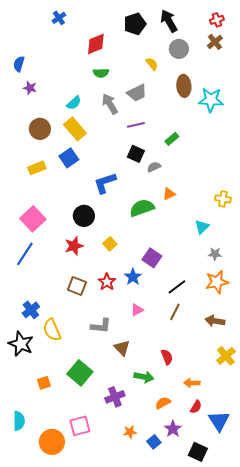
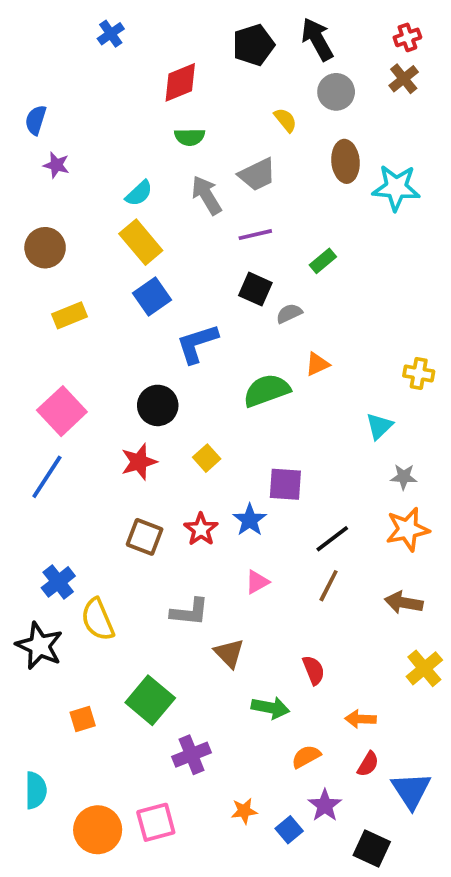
brown circle: (40, 129) -> (45, 248), moved
blue square: (69, 158) -> (152, 297), moved
purple square: (152, 258) -> (285, 484), turned -30
purple cross: (115, 397) -> (192, 755), moved
pink square: (80, 426) -> (156, 822), moved

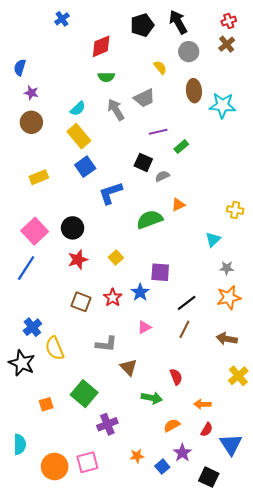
purple line: (255, 235) -> (158, 132), moved
brown circle: (45, 248) -> (31, 122), moved
black circle: (158, 405) -> (73, 228), moved

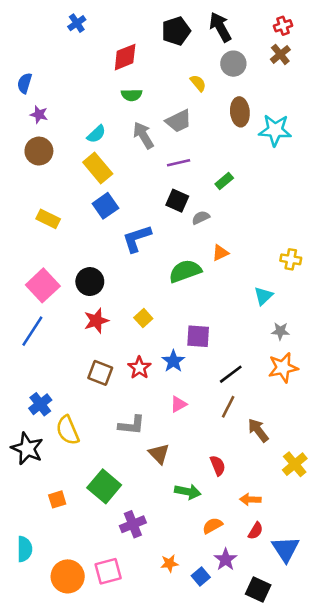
purple line: (158, 132) -> (179, 163), moved
yellow rectangle: (39, 177) -> (48, 219), turned 48
brown arrow: (227, 339) -> (258, 430), moved, turned 42

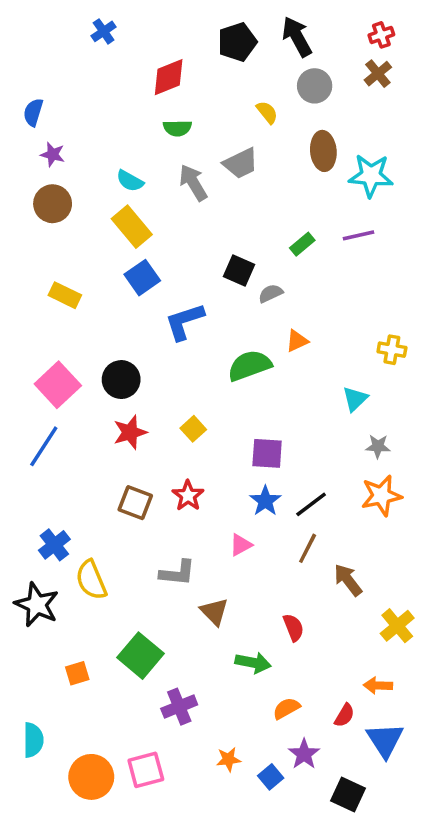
cyan semicircle: (96, 134) -> (130, 181), turned 72
purple line: (179, 163) -> (359, 235), moved
blue star: (173, 361) -> (265, 501), moved
orange arrow: (250, 499) -> (378, 685), moved

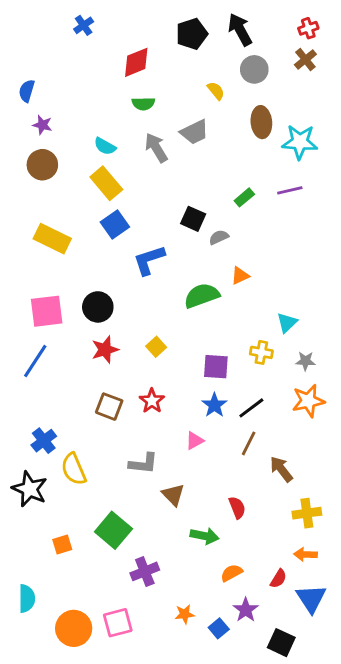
yellow rectangle: (65, 295) -> (52, 239), size x1.4
yellow cross: (392, 350) -> (261, 352), moved
pink square: (58, 385) -> (47, 311), turned 36
yellow cross: (397, 626) -> (307, 513), moved, turned 32

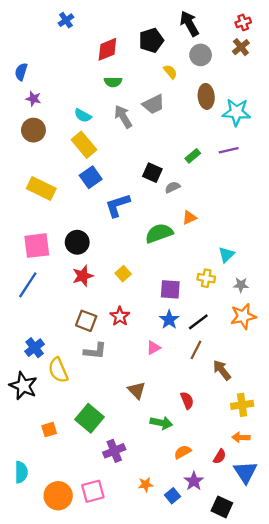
black pentagon: (192, 34) -> (151, 40), moved
gray L-shape: (143, 463) -> (95, 351), moved

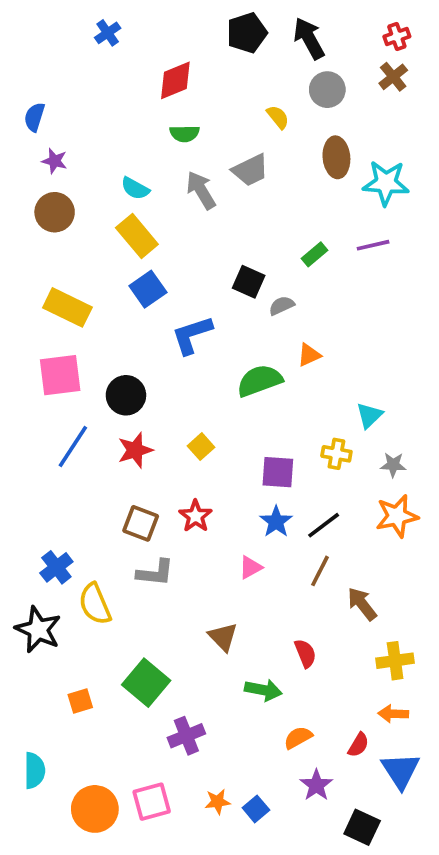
black pentagon: (151, 40) -> (247, 33), moved
pink square: (37, 246) -> (60, 375), moved
blue line: (28, 285) -> (73, 447), moved
orange star: (146, 485) -> (217, 802), moved
blue square: (173, 496) -> (256, 809), moved

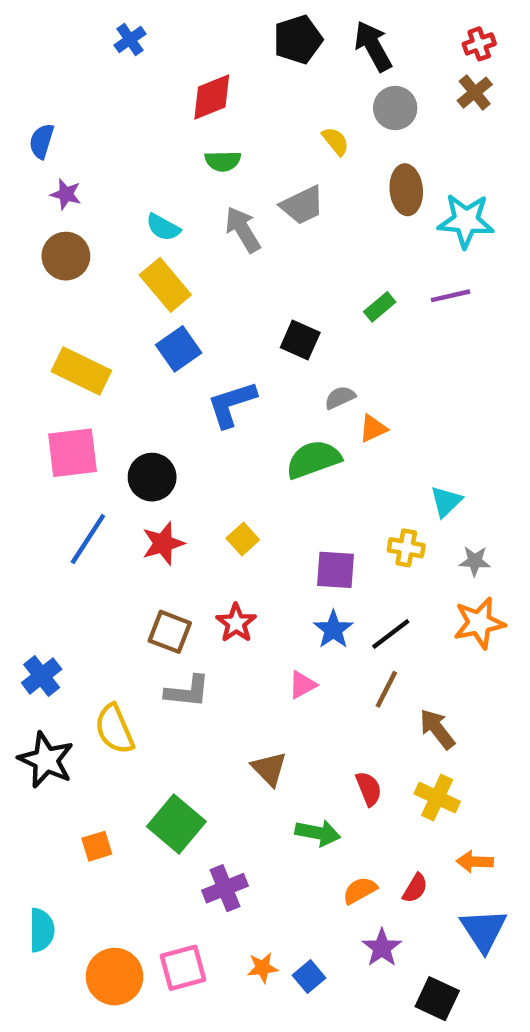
gray semicircle: (282, 306) -> (340, 398), moved
blue cross: (56, 567) -> (42, 676), moved
yellow cross: (395, 661) -> (437, 798), moved, turned 33
red semicircle: (358, 745) -> (415, 888), moved

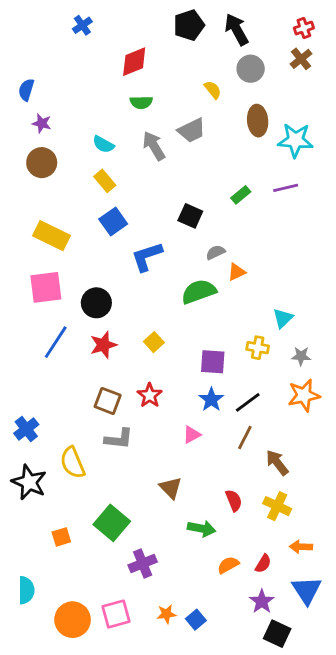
yellow rectangle: (165, 285) -> (105, 181), size x0.7
purple star: (382, 948) -> (262, 601), moved

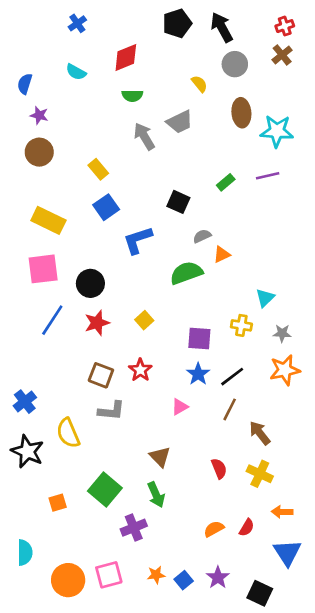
cyan semicircle: (103, 144) -> (76, 72), moved
green arrow: (202, 529) -> (156, 495), moved, turned 55
purple star: (262, 601) -> (218, 577), moved

